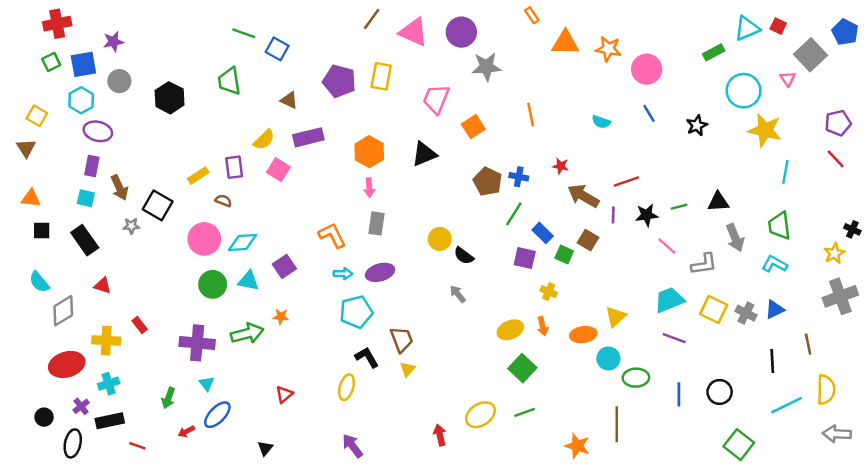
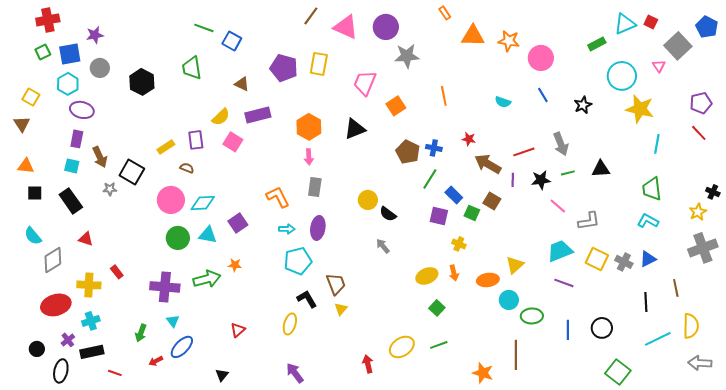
gray arrow: (735, 238) -> (561, 144), moved
purple ellipse: (380, 272) -> (318, 228), turned -65
green square: (522, 368) -> (437, 308), size x0.7

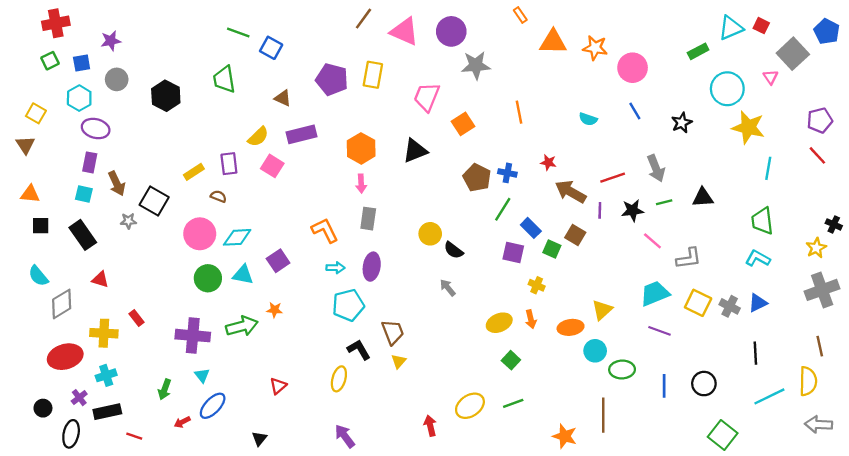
blue square: (70, 54) -> (82, 63), size x0.7
brown line: (676, 288) -> (820, 346), moved

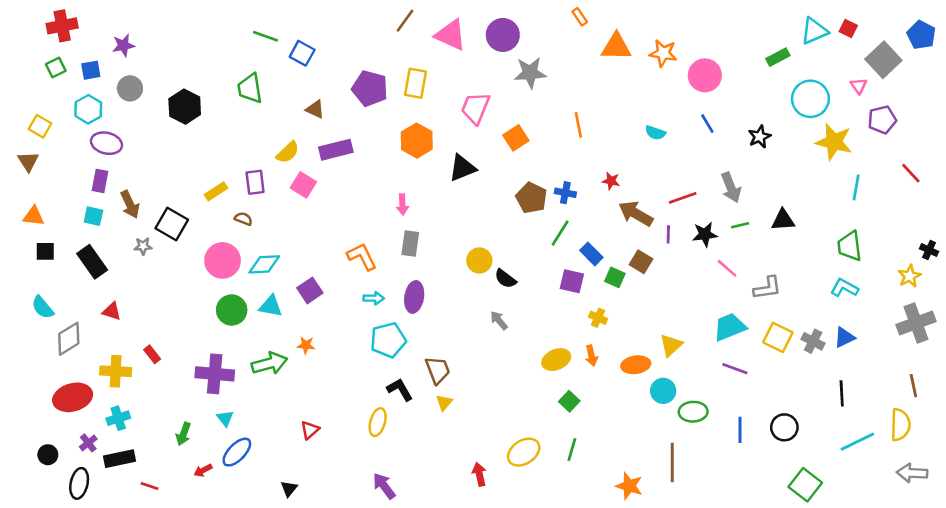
purple pentagon: (820, 120) -> (882, 120), moved
orange hexagon: (361, 148) -> (417, 141), moved
green line: (513, 403) -> (572, 449), turned -54

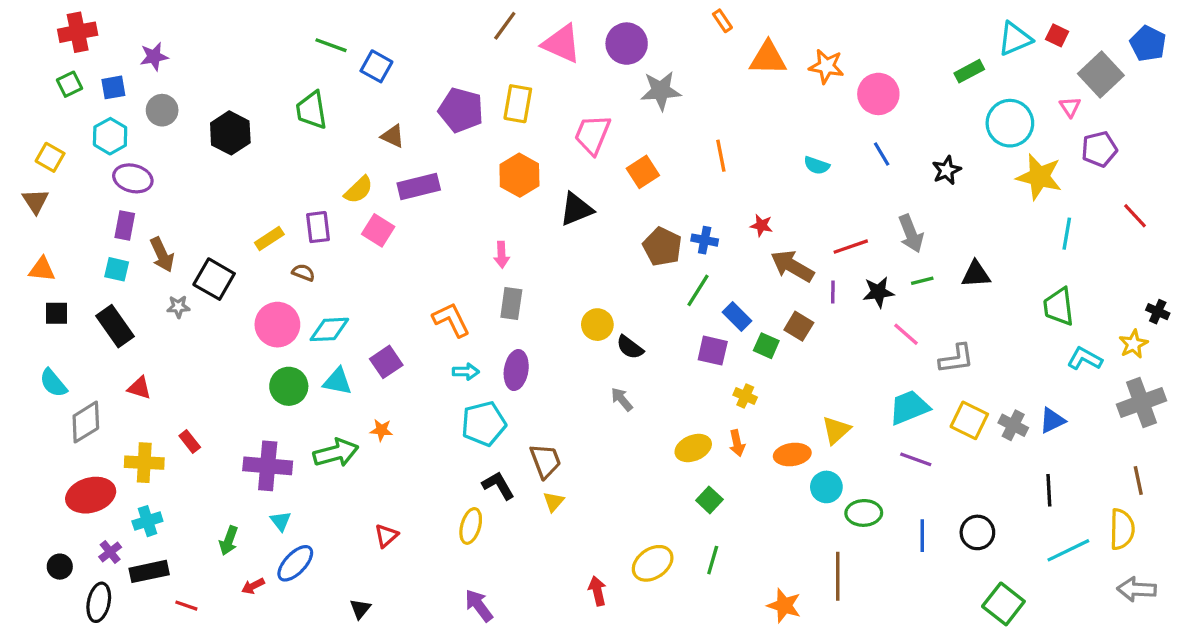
cyan L-shape: (844, 288) -> (1085, 359), moved

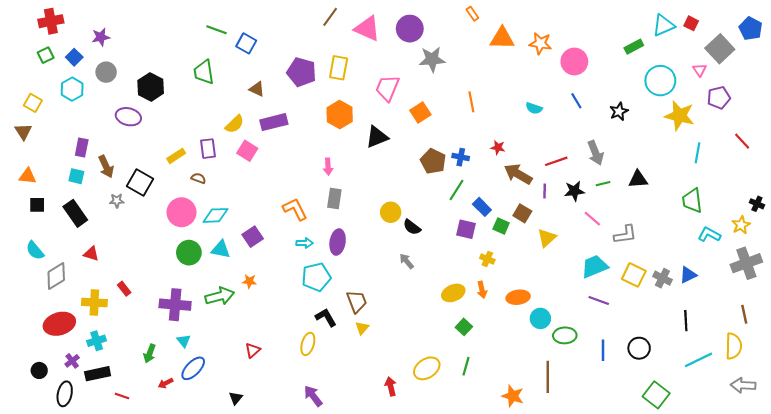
blue square: (113, 87) -> (74, 57), turned -35
purple ellipse: (133, 178) -> (128, 117), moved
yellow triangle: (836, 430) -> (547, 238), moved

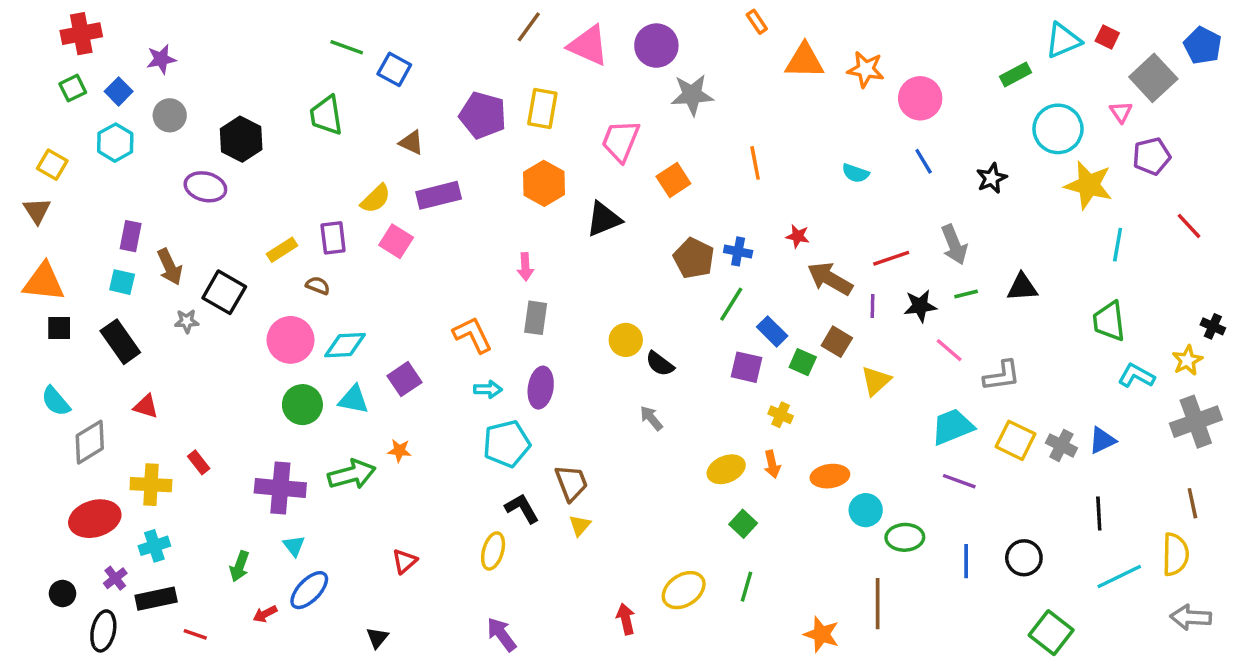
orange triangle: (28, 176) -> (44, 282), size x1.5

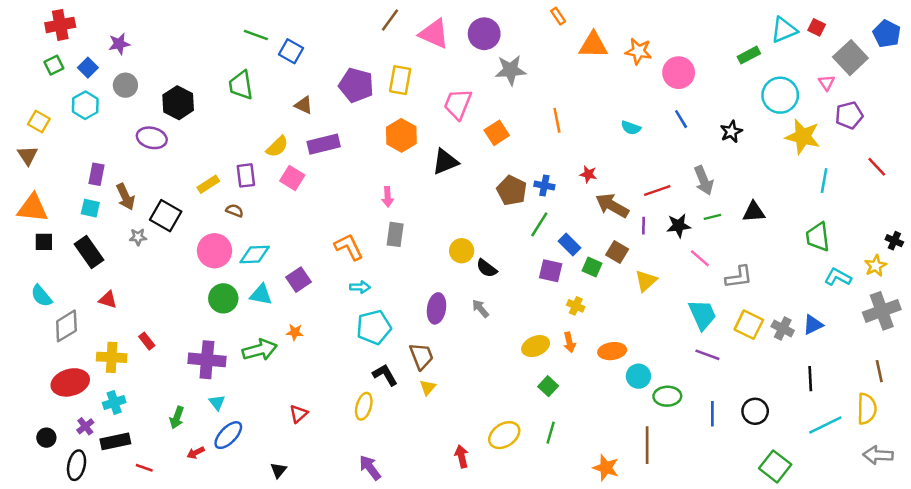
purple ellipse: (541, 388) -> (436, 308), moved
cyan trapezoid: (952, 427) -> (702, 315), turned 88

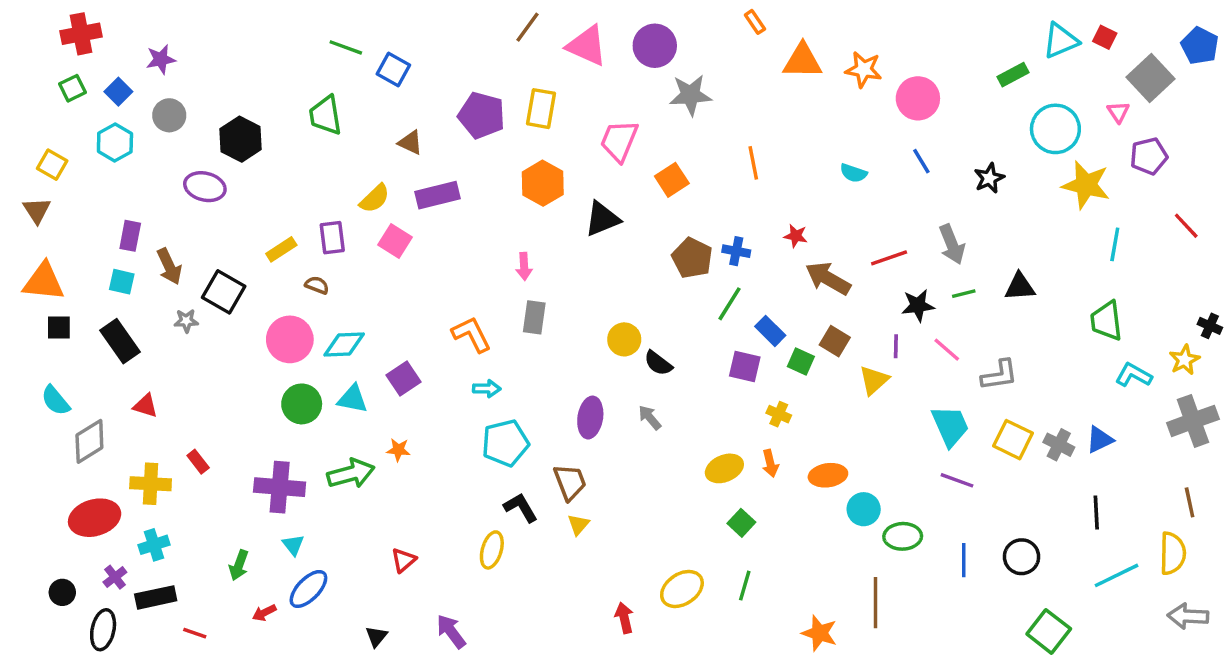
purple line: (643, 226) -> (896, 346), moved
purple arrow: (370, 468) -> (451, 631), moved

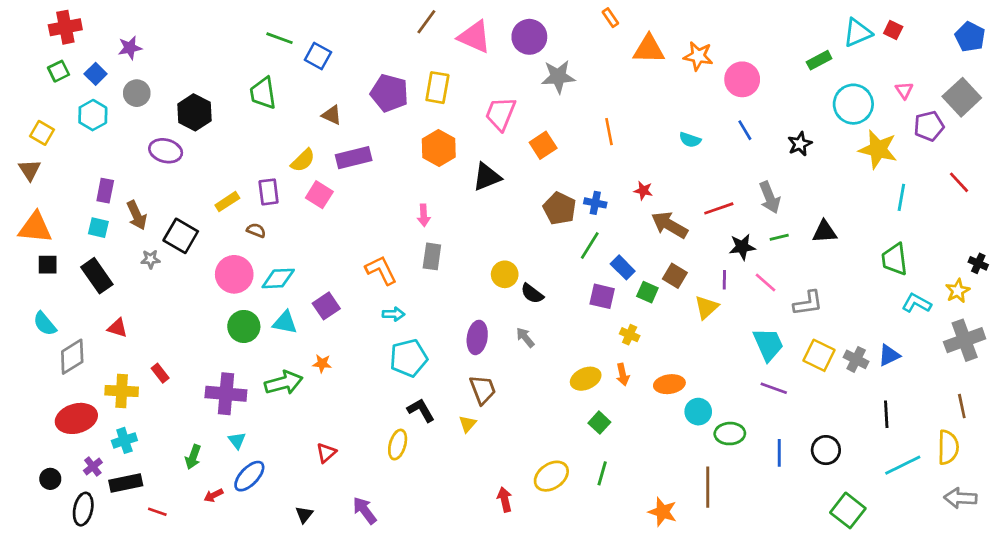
gray square: (1151, 78) -> (962, 97), moved
brown trapezoid: (570, 482) -> (483, 390), moved

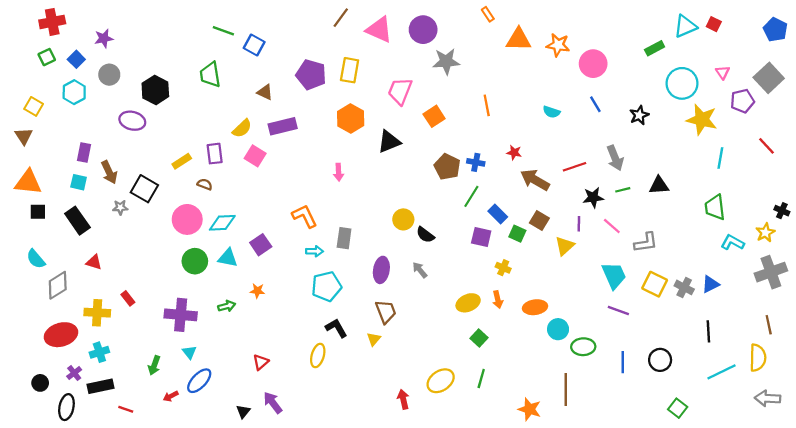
gray rectangle: (432, 256) -> (344, 238), moved
green arrow: (284, 383) -> (227, 306), size x0.6
purple arrow: (365, 510) -> (273, 403), moved
green square: (848, 510) -> (678, 408), size x0.7

